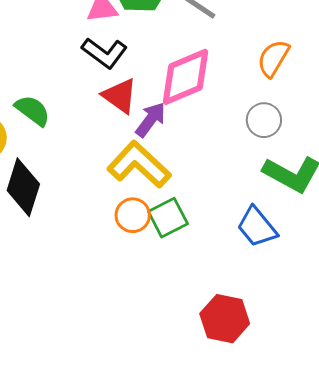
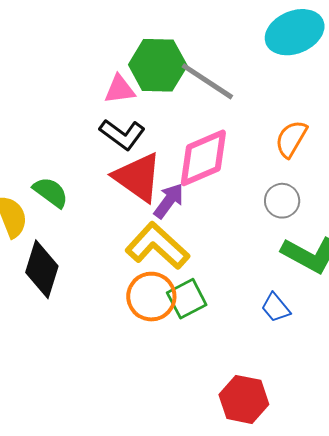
red triangle: (120, 96) -> (138, 177), size x1.4
orange circle: (133, 215) -> (151, 297), size x1.4
blue trapezoid: (257, 227) -> (276, 308), size x0.7

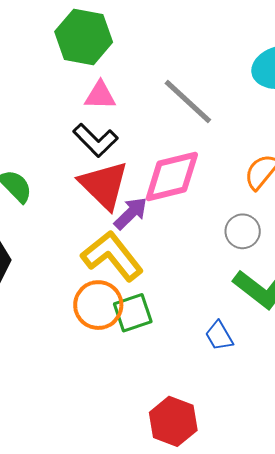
green hexagon: (158, 65) -> (84, 37), moved

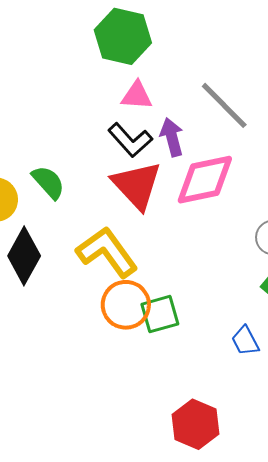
purple arrow: (131, 213) -> (172, 137), moved, turned -63
yellow L-shape: (112, 256) -> (107, 252), moved

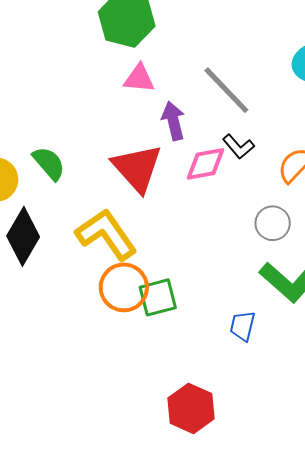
black L-shape: (130, 140) -> (238, 146), moved, size x0.7
pink diamond: (205, 180) -> (205, 164), size x0.7
blue trapezoid: (245, 341) -> (242, 326), turned 40

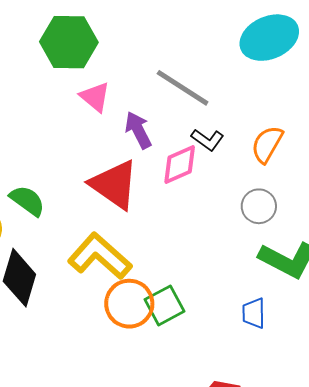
pink triangle: (139, 78) -> (95, 97), turned 48

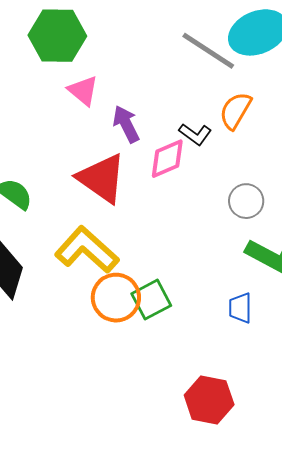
gray line: (183, 88) -> (208, 51), moved
orange semicircle: (267, 144) -> (235, 111), moved

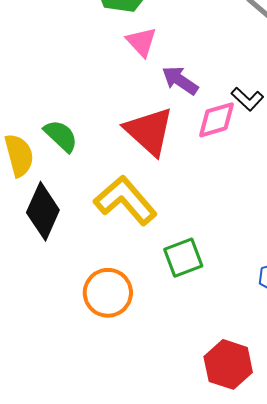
purple arrow: (126, 124) -> (180, 80), turned -36
orange circle: (116, 298) -> (108, 293), moved

